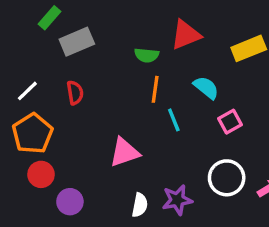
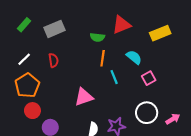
green rectangle: (50, 18) -> (24, 25), moved

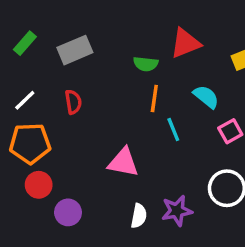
orange pentagon: (27, 85) -> (30, 143), turned 30
pink triangle: (84, 97) -> (123, 162), turned 30

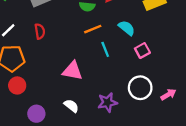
orange line: (154, 98) -> (93, 29), turned 60
purple circle: (68, 212) -> (36, 114), moved
white semicircle: (139, 216) -> (71, 106), moved, turned -63

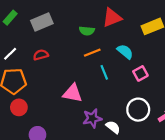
red semicircle: (40, 31) -> (41, 55), turned -96
purple star: (107, 102) -> (92, 118), moved
white semicircle: (71, 106) -> (113, 127), moved

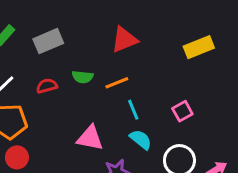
red triangle: (112, 18) -> (124, 40), moved
green semicircle: (87, 31) -> (83, 77), moved
cyan semicircle: (125, 52) -> (141, 140), moved

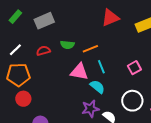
red triangle: (124, 40) -> (110, 18), moved
pink triangle: (90, 138) -> (79, 72), moved
cyan semicircle: (141, 140) -> (97, 87), moved

